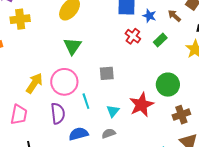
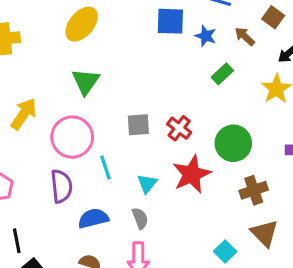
red cross: (133, 36) -> (179, 128), moved
yellow arrow: (34, 83) -> (24, 114), moved
gray semicircle: (109, 133) -> (140, 218), turned 88

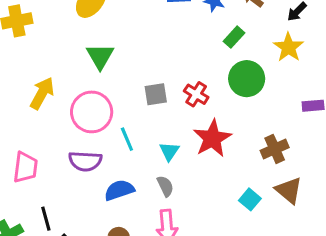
green circle: (233, 143) -> (247, 79), moved
purple semicircle: (61, 186) -> (85, 161), turned 104
cyan square: (225, 251) -> (250, 199), moved

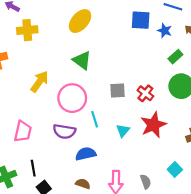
green triangle: (100, 56) -> (82, 60), turned -30
gray semicircle: (165, 186) -> (146, 182), moved

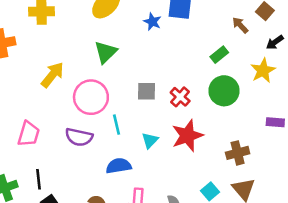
blue star: (165, 31) -> (152, 22), moved
green triangle: (82, 60) -> (106, 52), turned 36
blue semicircle: (86, 154) -> (119, 166), moved

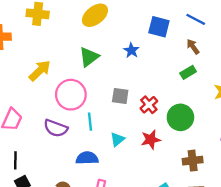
blue star: (152, 22) -> (131, 50), moved
brown arrow: (240, 25) -> (193, 47), moved
green circle: (224, 91) -> (180, 117), moved
red star: (187, 136) -> (151, 140), size x0.7

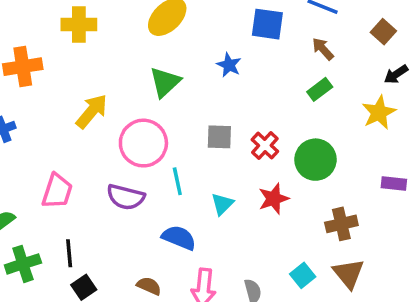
blue semicircle: (87, 158) -> (179, 238), turned 30

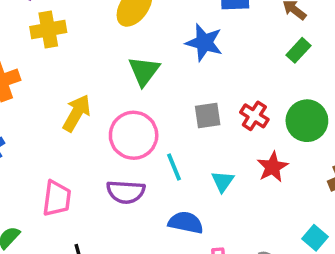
blue star: (229, 65) -> (204, 43), size x1.5

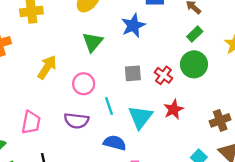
blue star: (204, 43) -> (133, 25), turned 30
green circle: (307, 121) -> (194, 64), moved
pink circle: (134, 135) -> (84, 84), size x0.7
cyan triangle: (223, 181) -> (140, 117), size x1.6

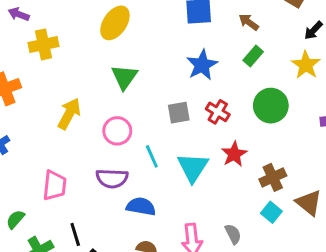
blue star: (133, 25) -> (202, 65), moved
green circle: (194, 64) -> (271, 106), moved
brown cross: (220, 120) -> (273, 177), moved
blue semicircle: (115, 143) -> (141, 206), moved

